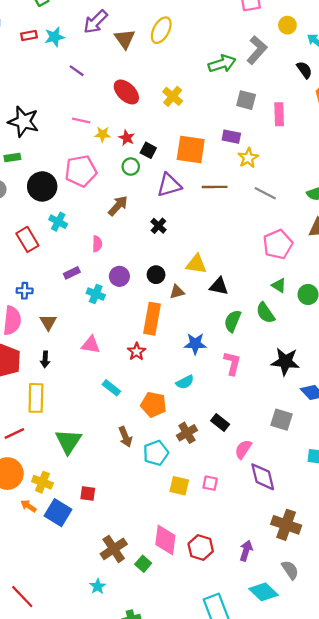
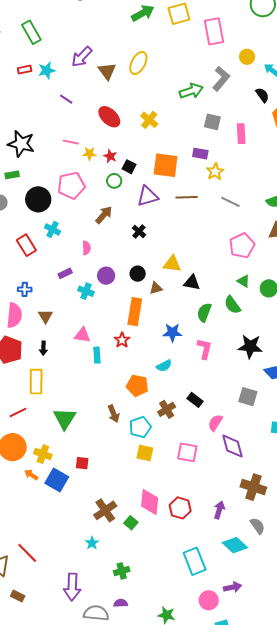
cyan rectangle: (111, 388) -> (97, 355), moved, turned 49
pink square: (210, 483) -> (187, 452), size x1.5
yellow square: (179, 486) -> (145, 453), moved

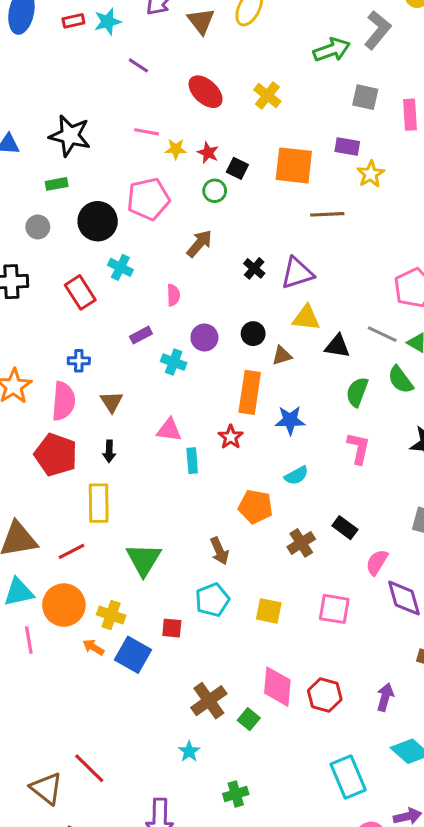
purple triangle: (148, 196) -> (297, 273), moved
gray line: (230, 202) -> (382, 334), moved
blue star: (172, 333) -> (290, 420), moved
cyan pentagon: (140, 427) -> (212, 600), moved

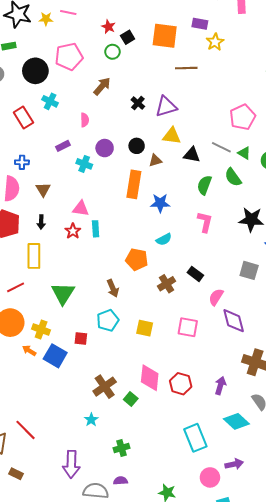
yellow star: (176, 149) -> (46, 19), moved
black square: (237, 168) -> (128, 37), turned 32
red star: (231, 437) -> (73, 231), moved

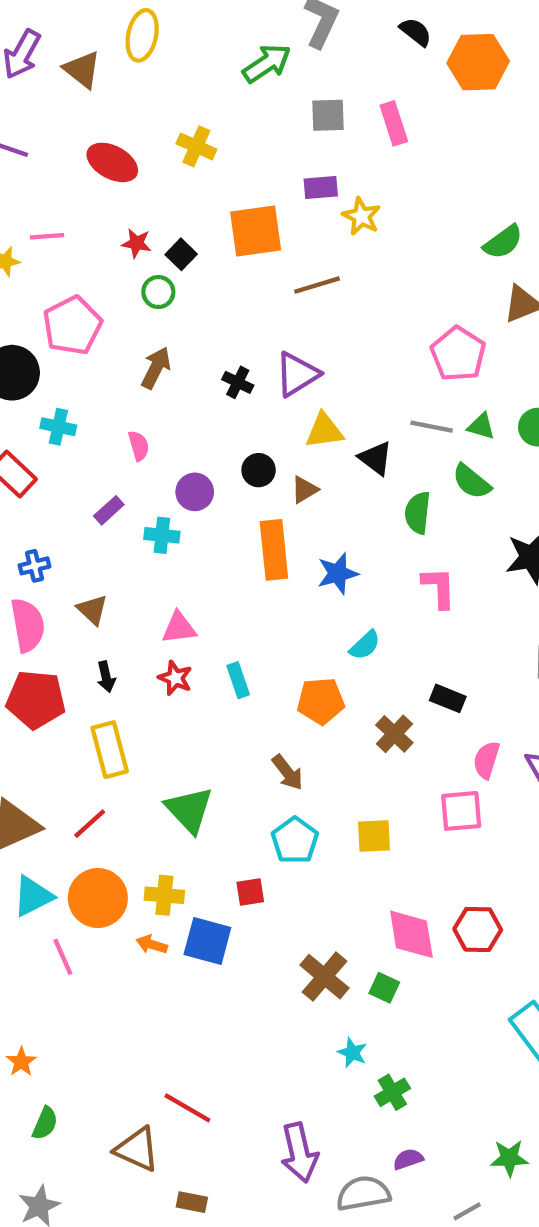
black triangle: (192, 155) -> (376, 458), turned 42
cyan rectangle: (96, 229) -> (238, 680), moved
pink semicircle: (216, 297) -> (486, 760), moved
cyan star: (91, 420) -> (352, 1053), moved

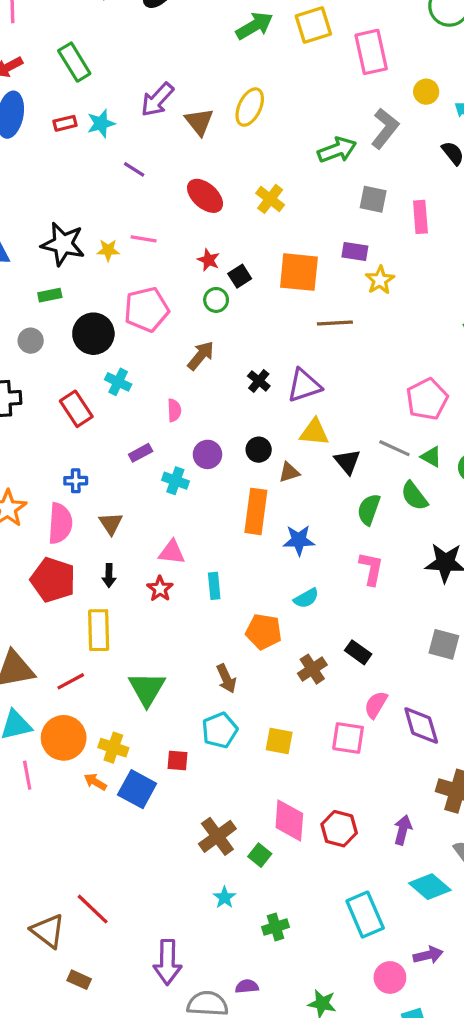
cyan rectangle: (238, 680) -> (214, 586), moved
green cross: (392, 1092) -> (276, 927), moved

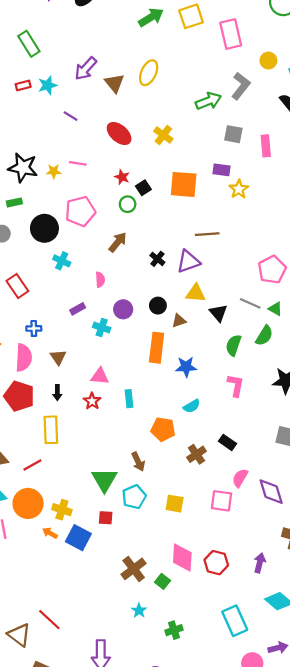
brown line: (335, 323) -> (207, 234), moved
red rectangle: (76, 409) -> (17, 286), moved
green semicircle: (414, 496) -> (264, 336), turned -110
green triangle: (147, 689) -> (104, 480), moved

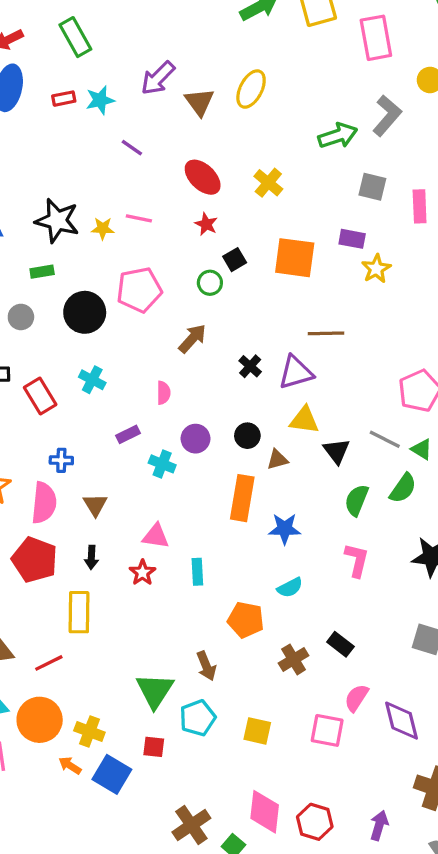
red star: (122, 177) -> (206, 224), moved
cyan cross: (62, 261) -> (92, 380), moved

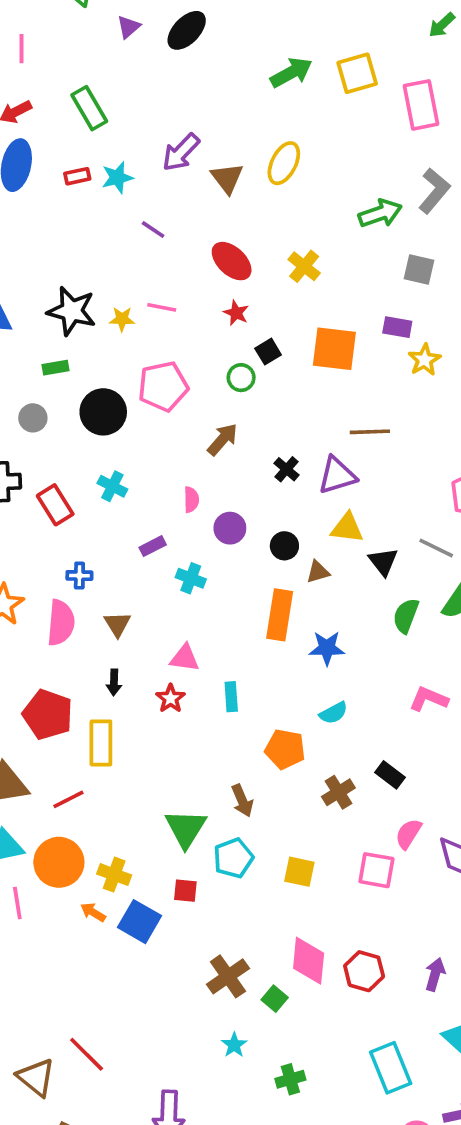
purple circle: (195, 439) -> (230, 528), moved
red pentagon: (35, 560) -> (48, 714), moved
pink L-shape: (357, 560) -> (429, 699), moved, turned -80

